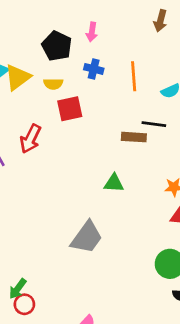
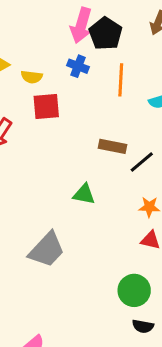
pink arrow: (92, 32) -> (81, 25), size x1.6
black pentagon: (57, 46) -> (106, 34), moved
black line: (154, 124) -> (142, 162), moved, turned -55

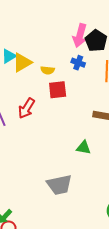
gray trapezoid: (47, 250) -> (59, 185), turned 36

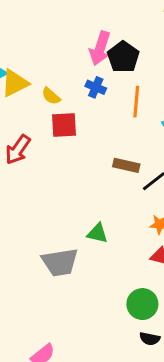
yellow semicircle: (48, 70) -> (51, 96), turned 32
green triangle: (83, 147) -> (97, 233), moved

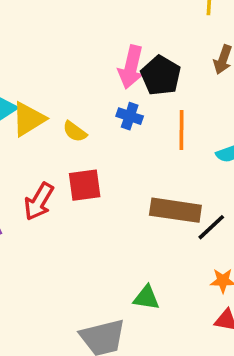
red square: (64, 125) -> (85, 185), moved
brown rectangle: (126, 165) -> (175, 210), size x1.5

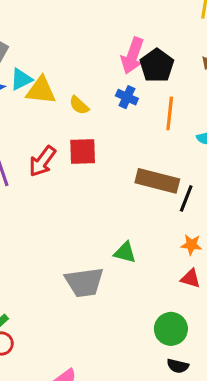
yellow triangle: (28, 119) -> (41, 91), turned 32
black line: (211, 227) -> (186, 198), turned -32

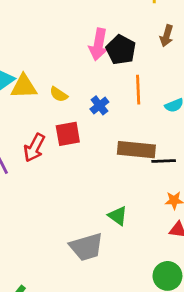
blue cross: (127, 97) -> (99, 105), moved, turned 36
black line: (186, 198) -> (164, 161), turned 75
green triangle: (125, 252) -> (118, 216), turned 30

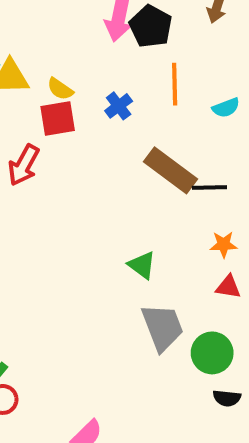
red square: (68, 134) -> (58, 118), moved
brown rectangle: (136, 150) -> (171, 170), turned 30
gray trapezoid: (86, 247) -> (162, 327), moved, turned -96

